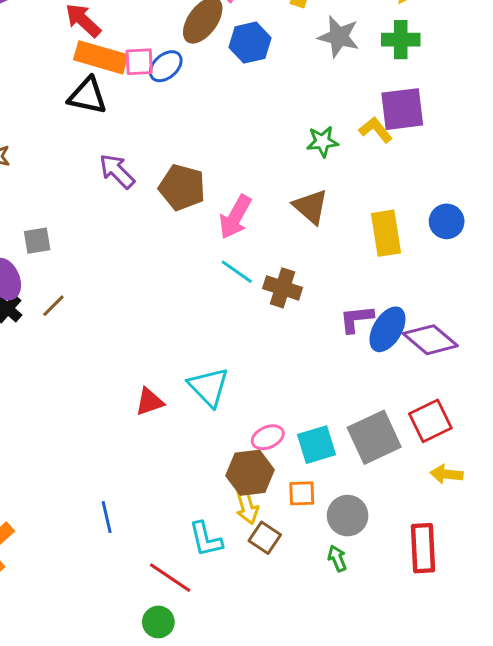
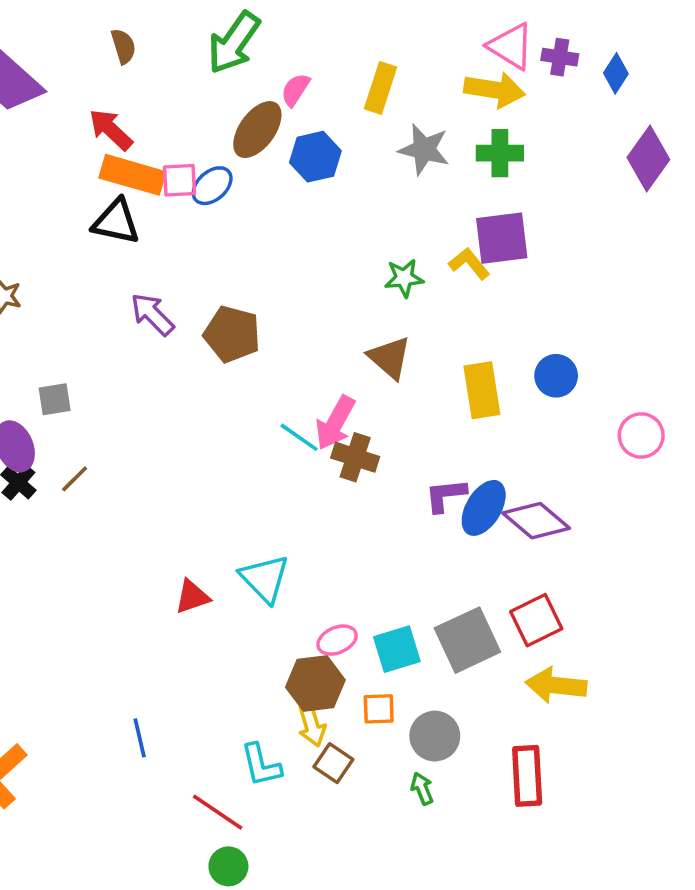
pink arrow: (235, 217) -> (335, 423), moved
yellow arrow: (447, 474) -> (556, 685), size x1.5
green circle: (158, 622) -> (228, 866), moved

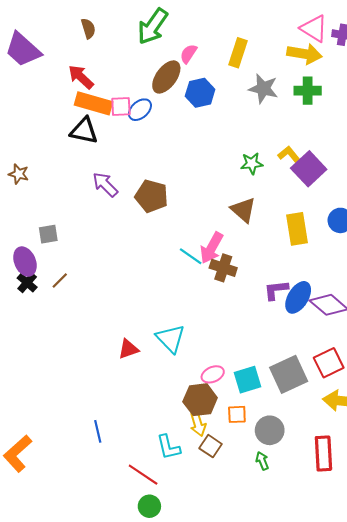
purple square: (502, 238) -> (309, 169), moved, turned -36

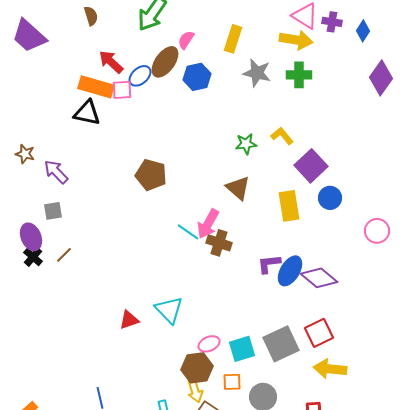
red arrow: (81, 77) -> (111, 62), moved
blue ellipse: (140, 110) -> (140, 76), moved
purple square: (309, 169) -> (311, 166), moved
purple arrow: (105, 185) -> (56, 172), moved

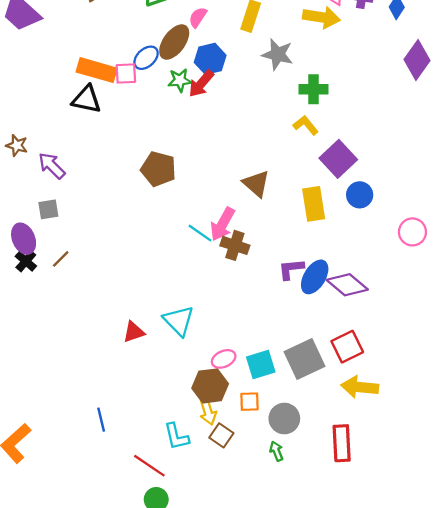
red arrow: (111, 62) -> (201, 84), moved, turned -92
green cross: (299, 75) -> (314, 89), moved
green star: (246, 144) -> (180, 80), moved

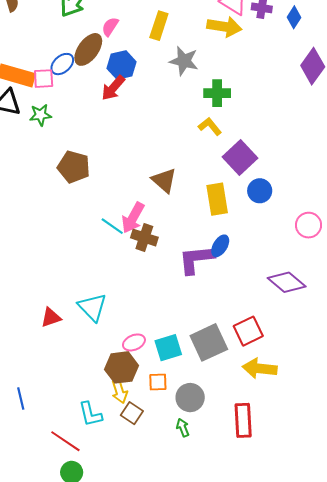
green star: (180, 80) -> (40, 115), moved
purple L-shape: (291, 269) -> (196, 259), size x1.5
blue ellipse: (315, 277) -> (220, 246), moved, size x0.7
purple diamond: (347, 285) -> (287, 282), moved

